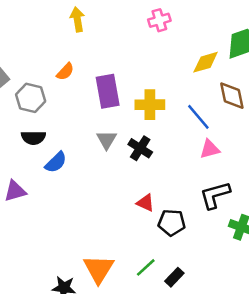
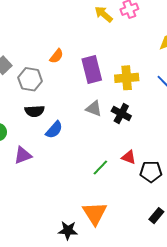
yellow arrow: (77, 19) -> (104, 14), moved, turned -36
gray triangle: (107, 140) -> (94, 109), turned -36
green line: (146, 267) -> (100, 167), moved

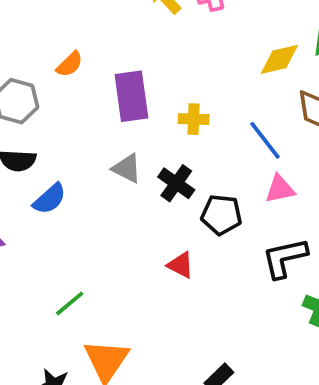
yellow cross: (127, 78) -> (194, 119), size x0.7
green line: (100, 167) -> (70, 303), moved
black pentagon: (151, 172) -> (221, 215), moved

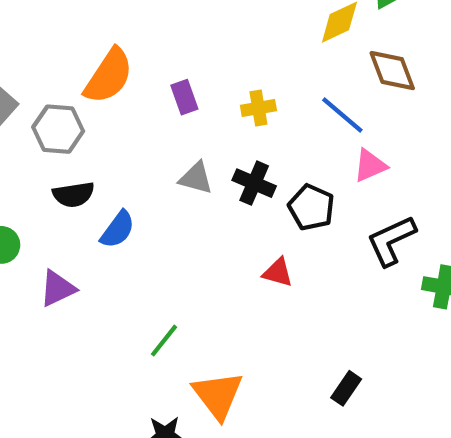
orange semicircle: (70, 64) -> (109, 76), size x1.8
purple rectangle: (131, 96) -> (184, 97), size x0.6
black pentagon: (221, 215) -> (311, 207), turned 30

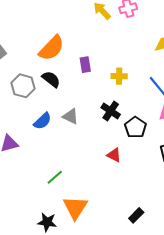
gray hexagon: (58, 129) -> (23, 86), moved
gray triangle: (196, 178) -> (71, 116), moved
black semicircle: (73, 194) -> (51, 79), moved, turned -144

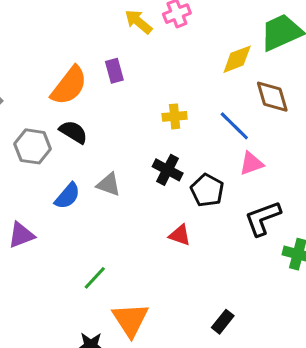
purple rectangle: (85, 65) -> (114, 71), moved

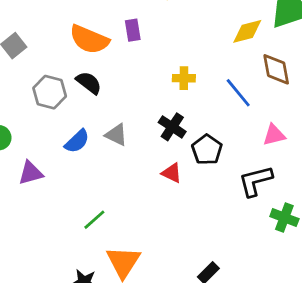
orange semicircle: (69, 86) -> (89, 39), turned 69
pink triangle: (251, 163) -> (274, 135), moved
red triangle: (180, 235) -> (172, 173), moved

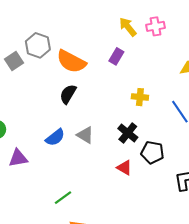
purple rectangle: (133, 30) -> (116, 56), moved, turned 35
black semicircle: (89, 83) -> (68, 94), turned -102
gray hexagon: (50, 92) -> (38, 45), moved
black pentagon: (207, 150) -> (152, 152), turned -30

